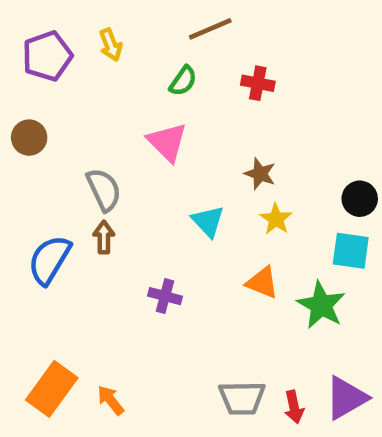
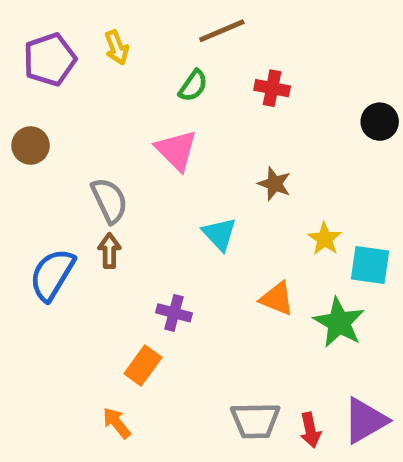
black circle: (360, 199) -> (380, 122), moved
yellow star: (276, 219) -> (325, 239), moved
orange rectangle: (52, 389) -> (143, 366), moved, size x0.7

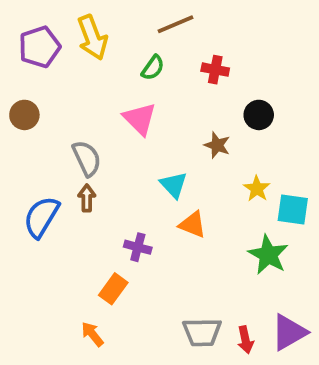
yellow arrow: (117, 47) -> (92, 37), size x1.6
black circle: (380, 122) -> (259, 115), moved
orange triangle: (277, 299) -> (193, 225), moved

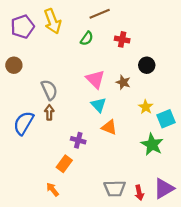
pink triangle: (140, 119) -> (95, 79), moved
cyan square: (293, 209) -> (166, 119), turned -30

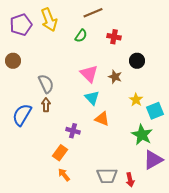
purple triangle: (164, 188) -> (153, 160), moved
orange arrow: (52, 189) -> (64, 175), moved

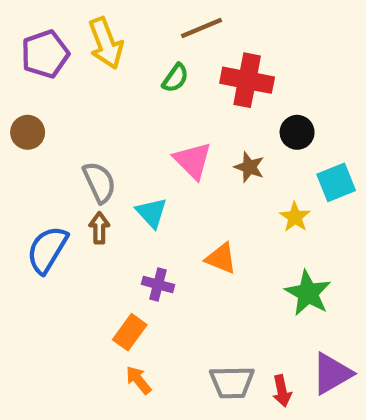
red cross: (114, 37) -> (247, 80), size x1.6
cyan triangle: (92, 98) -> (151, 213), moved
cyan square: (155, 111) -> (336, 182), moved
purple triangle: (153, 160) -> (332, 374), moved

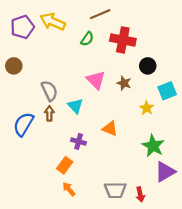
yellow arrow: (106, 43) -> (53, 22), turned 135
purple triangle: (332, 374) -> (165, 172), moved

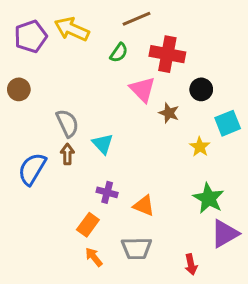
pink triangle: (96, 80) -> (142, 89), moved
orange triangle: (110, 129) -> (144, 206), moved
gray trapezoid: (115, 190) -> (137, 248), moved

